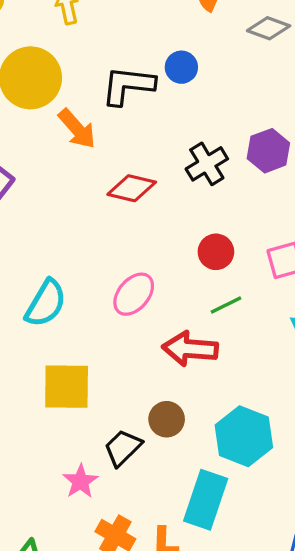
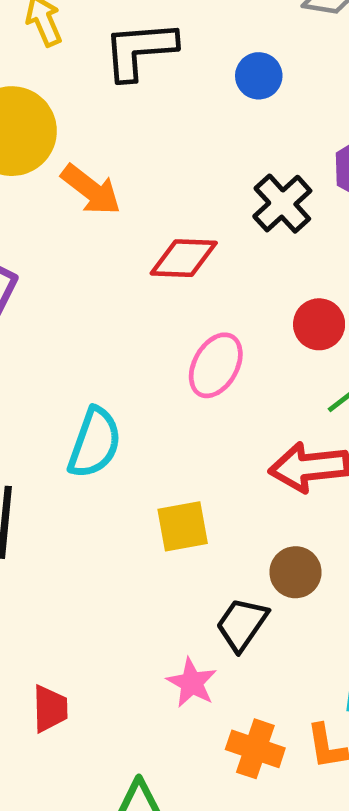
blue circle: (181, 67) -> (259, 76), moved
black L-shape: (128, 86) -> (140, 50), moved
pink ellipse: (134, 294) -> (216, 365), moved
yellow square: (67, 387) -> (183, 526), moved, size x0.7

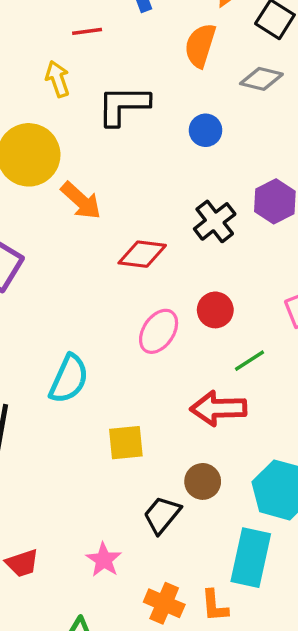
red circle: (319, 324) -> (215, 310), moved
pink star: (192, 683) -> (104, 560), moved
red trapezoid: (50, 709) -> (22, 563), turned 68

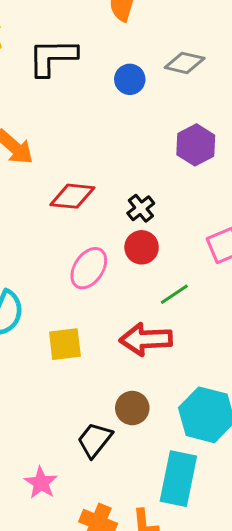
gray diamond: (261, 79) -> (185, 63), moved
black cross: (215, 221) -> (141, 208), moved, size x0.7
yellow square: (126, 443) -> (65, 344), moved

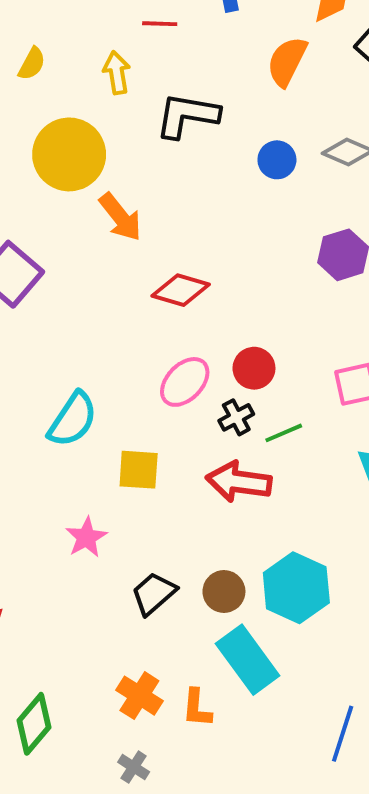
black cross: (141, 208) -> (236, 417), moved
brown circle: (132, 408) -> (224, 592), moved
cyan rectangle: (178, 479) -> (248, 660), turned -58
pink star: (41, 483) -> (86, 537), moved

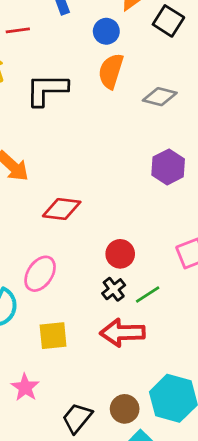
orange semicircle: (287, 61) -> (111, 71), moved
blue circle: (277, 160) -> (106, 31), moved
pink ellipse: (185, 382) -> (40, 274), moved

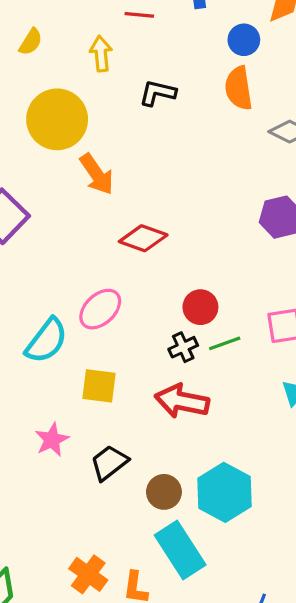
orange semicircle: (111, 71) -> (239, 88), turned -39
black L-shape: (47, 90) -> (158, 93), size x0.7
green line: (148, 295) -> (225, 343), moved
black trapezoid: (77, 418) -> (109, 463), moved

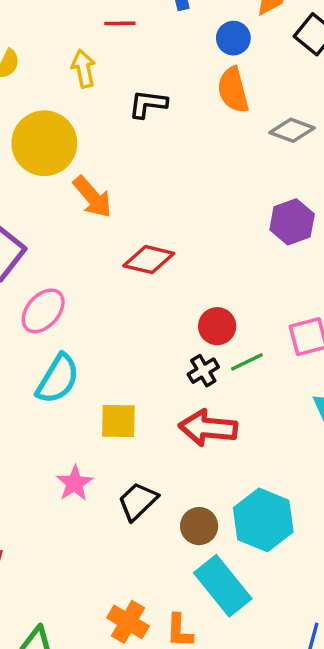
pink ellipse: (100, 309) -> (43, 311), moved

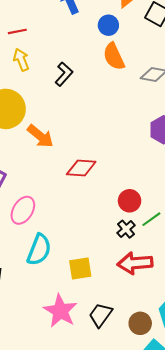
red line: (120, 23) -> (17, 31), moved
black L-shape: (148, 104) -> (64, 74), turned 135
pink star: (75, 483) -> (60, 311), size x1.5

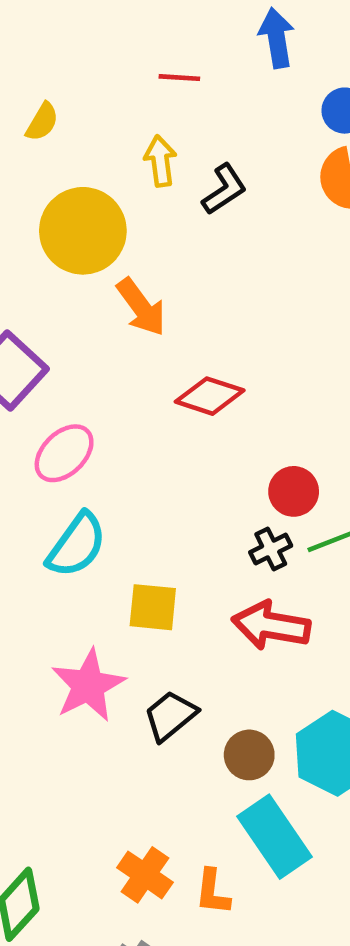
red line: (17, 31) -> (179, 78), moved
yellow arrow: (21, 60) -> (160, 161), moved

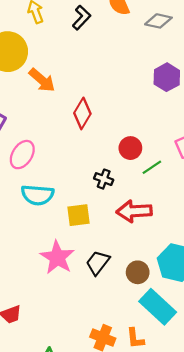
black L-shape: (224, 189) -> (81, 18), moved
red diamond: (210, 396) -> (82, 113), turned -64
cyan semicircle: (77, 545) -> (37, 195), turned 72
black cross: (271, 549) -> (104, 179), moved, turned -30

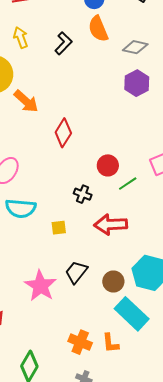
purple hexagon: (167, 77) -> (137, 83), moved
yellow square: (79, 215) -> (59, 228), size x0.7
pink star: (57, 257) -> (40, 286), moved

